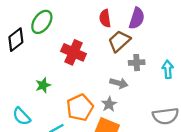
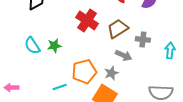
brown trapezoid: (119, 41) -> (118, 29), moved
cyan semicircle: (22, 116) -> (32, 46), moved

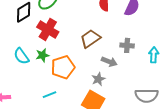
red cross: (87, 20) -> (48, 29), moved
brown trapezoid: (118, 29) -> (90, 39), moved
orange pentagon: (84, 72) -> (63, 67), moved

